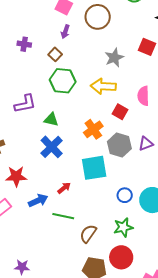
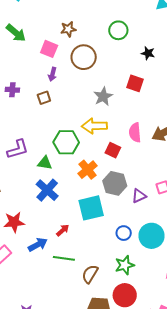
brown square: (55, 54) -> (44, 98), turned 32
green hexagon: (63, 81) -> (66, 142), moved
purple triangle: (146, 144) -> (139, 196), moved

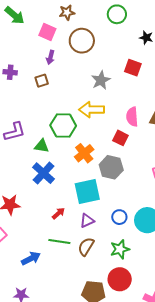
red square: (113, 150) -> (120, 138), moved
purple triangle: (139, 196) -> (87, 221), moved
blue arrow: (38, 245) -> (31, 258), moved
brown semicircle: (90, 274) -> (86, 247), moved

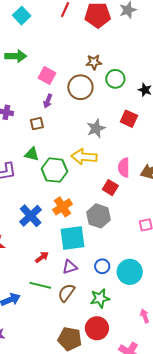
brown star: (67, 12) -> (94, 62), moved
green circle: (117, 14) -> (115, 79), moved
green arrow: (15, 15) -> (16, 56), turned -45
green triangle: (42, 146) -> (32, 154), moved
orange cross: (84, 153) -> (62, 207), moved

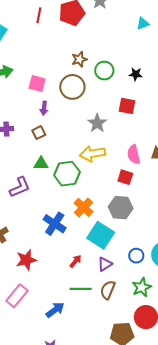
cyan square: (73, 238) -> (101, 235), turned -36

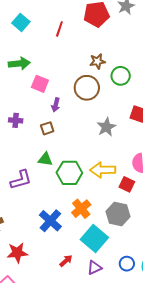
red line: (39, 15) -> (59, 29), moved
pink square: (37, 84) -> (40, 84), moved
yellow arrow: (92, 154) -> (103, 170), moved

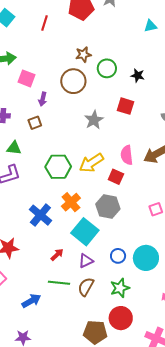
green triangle: (45, 159) -> (14, 148), moved
yellow arrow: (103, 170) -> (91, 163), turned -30

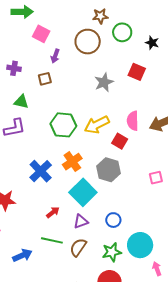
cyan circle: (146, 258) -> (140, 245), moved

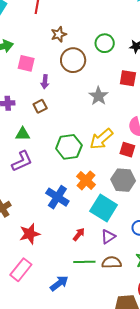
brown star: (100, 16) -> (59, 34), moved
brown semicircle: (78, 247) -> (112, 262), turned 66

